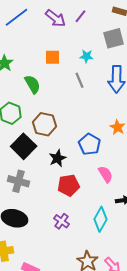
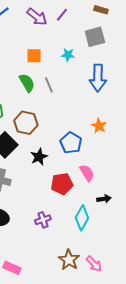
gray line: (80, 80) -> (49, 85), moved
green semicircle: (32, 84) -> (27, 83), moved
red pentagon: (68, 185) -> (62, 184), moved
purple cross: (62, 221) -> (43, 220), turned 35

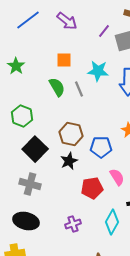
purple line: (62, 15) -> (104, 31), moved
cyan star: (68, 55) -> (98, 71), moved, size x1.5
brown hexagon: (26, 123) -> (71, 134), moved
blue pentagon: (71, 143) -> (101, 147), turned -30

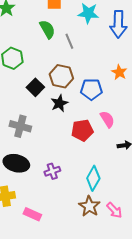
gray line: (79, 89) -> (69, 41), moved
black square: (35, 149) -> (35, 87), moved, size x0.7
cyan diamond: (112, 222) -> (93, 178), moved
purple cross: (73, 224) -> (52, 171), moved

